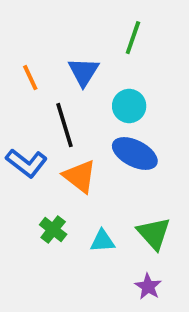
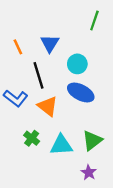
green line: (133, 38) -> (94, 21), moved
green triangle: (154, 233) -> (92, 141), turned 35
cyan triangle: (102, 241) -> (61, 145), size x1.5

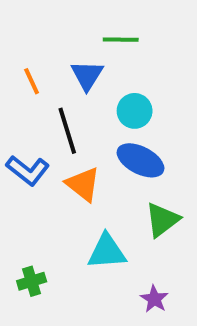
green line: (94, 21) -> (121, 40), moved, turned 72
green cross: (32, 138) -> (32, 281), moved, turned 35
green triangle: (92, 141) -> (162, 220), moved

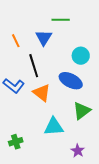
cyan circle: (135, 111) -> (81, 56), moved

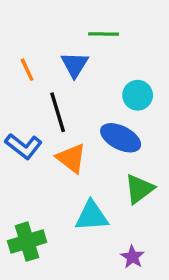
green cross: (16, 142) -> (27, 242), size x1.5

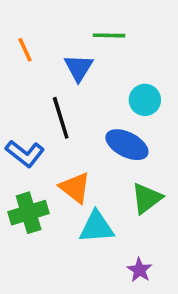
orange line: (27, 70) -> (25, 50), moved
orange triangle: (71, 158) -> (75, 188), moved
green cross: (27, 242) -> (29, 213), moved

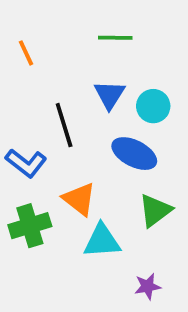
blue triangle: (79, 68) -> (110, 95), moved
purple star: (139, 270) -> (148, 286), turned 30

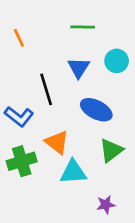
cyan circle: (153, 106) -> (117, 61), moved

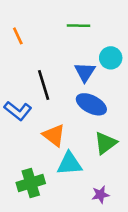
blue triangle: (79, 68) -> (85, 72), moved
green cross: (22, 161) -> (31, 183), moved

